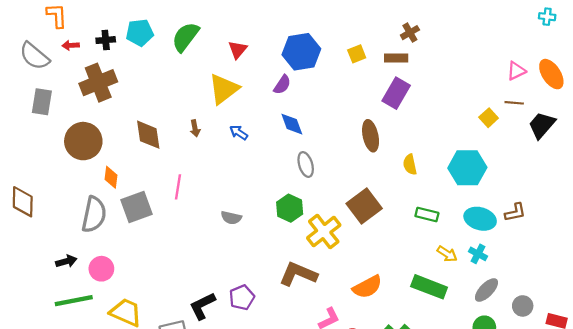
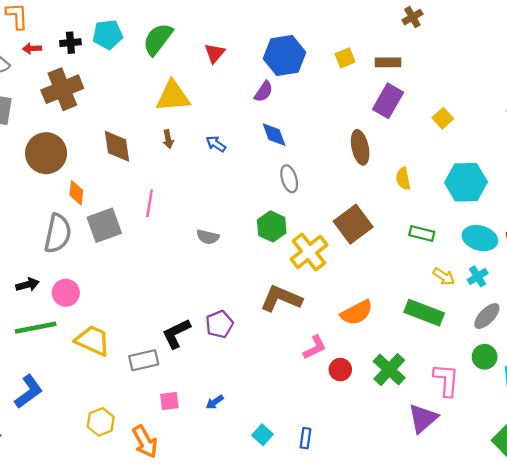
brown cross: (410, 33) -> (412, 17), moved
yellow triangle: (224, 89) -> (173, 96), moved, turned 32
yellow square: (489, 118) -> (443, 118), moved
cyan cross: (478, 254) -> (478, 276), turned 30

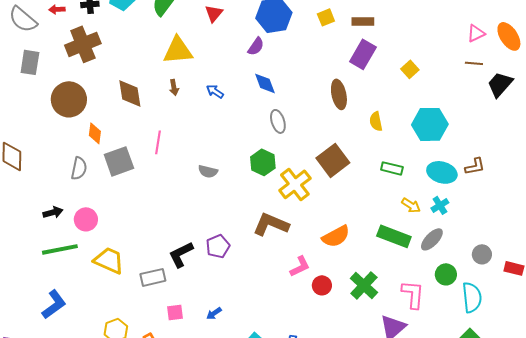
gray semicircle: (58, 233) -> (79, 168), size x0.7
gray ellipse: (487, 316) -> (432, 239), moved

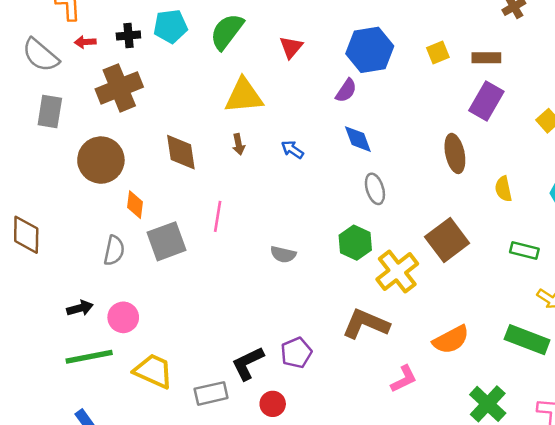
red circle: (322, 285) -> (273, 404), moved

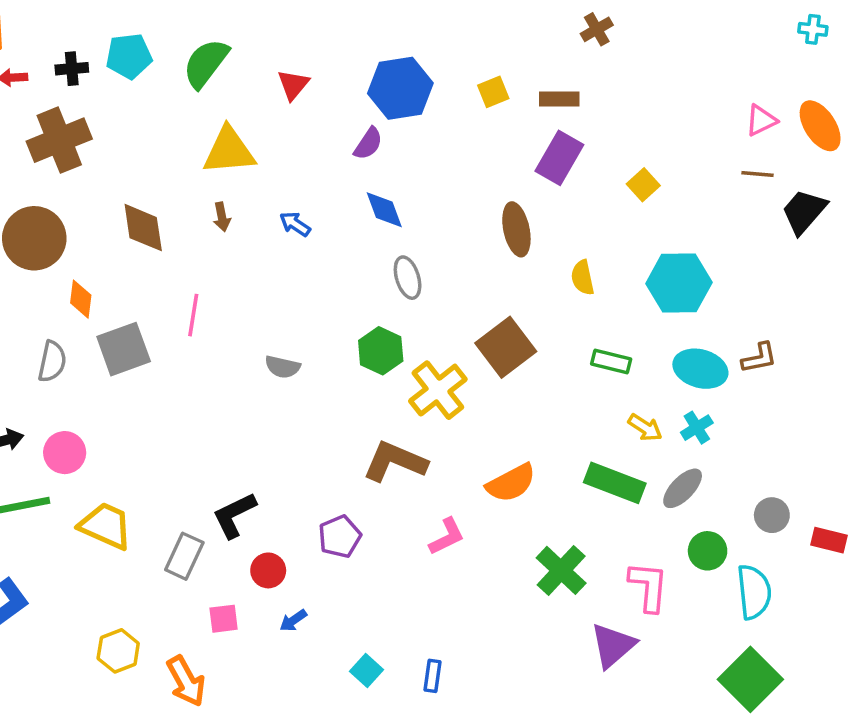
purple pentagon: (296, 353) -> (340, 537), moved
gray rectangle: (211, 393) -> (184, 556), turned -52

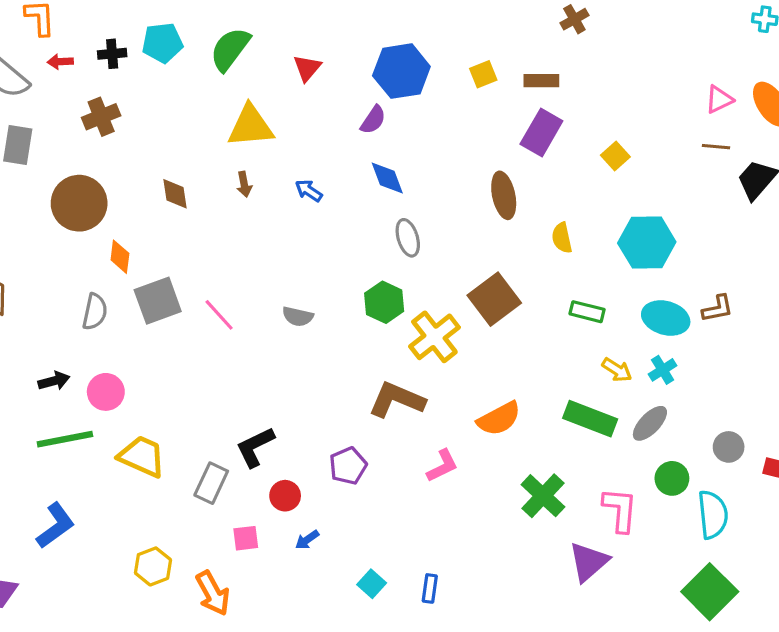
brown cross: (59, 140) -> (101, 117), size x0.7
brown diamond: (143, 228) -> (175, 194), size x0.7
pink line: (193, 315) -> (219, 315), moved, turned -51

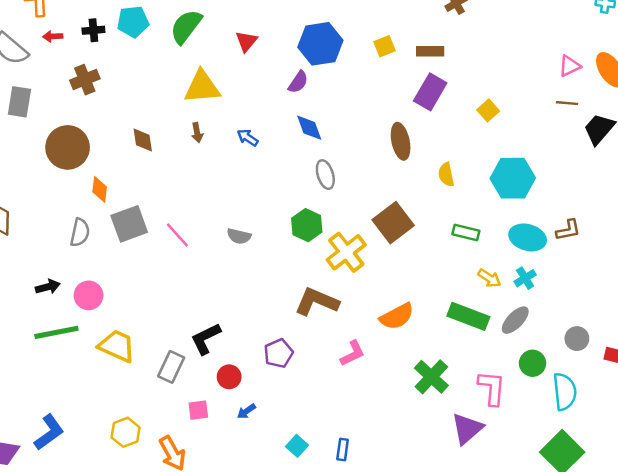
blue L-shape: (55, 526) -> (49, 432), moved

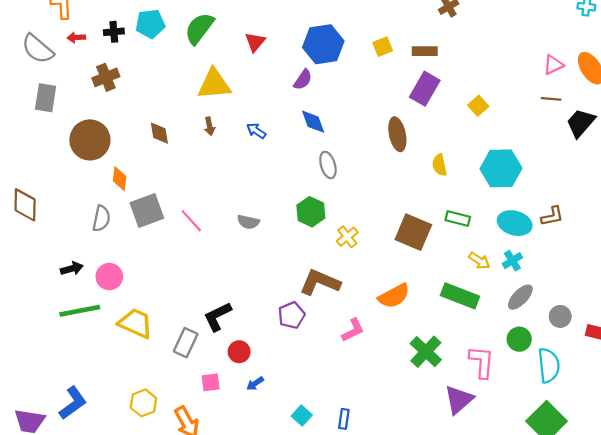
brown square: (393, 223) -> (413, 232), moved, turned -30
yellow cross: (346, 252) -> (347, 237), size x0.6
gray ellipse: (515, 320) -> (520, 297), moved
purple pentagon: (278, 353) -> (291, 315), moved

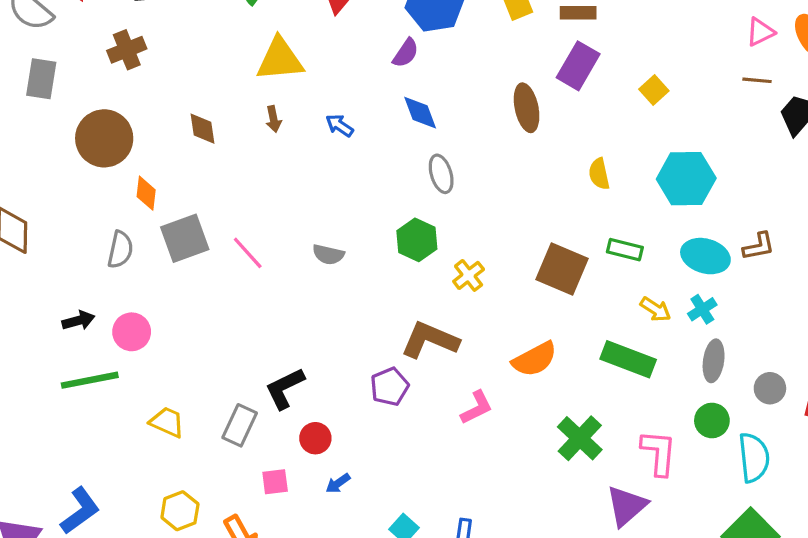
brown ellipse: (397, 134) -> (527, 108), moved
gray ellipse: (520, 297) -> (714, 361), turned -36
yellow trapezoid: (135, 323) -> (167, 422), moved, size x0.7

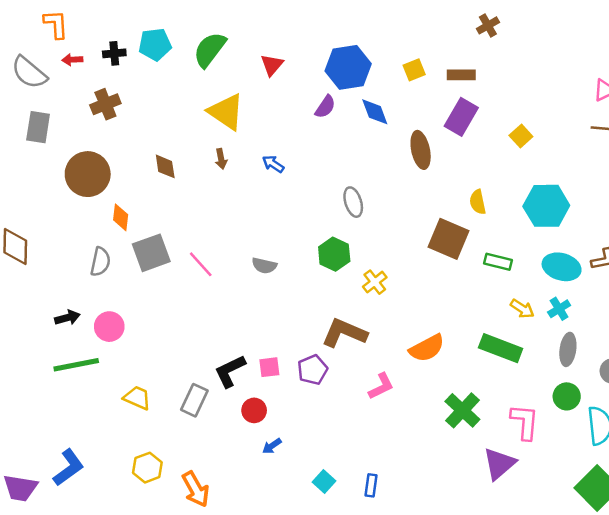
yellow triangle: (280, 59) -> (226, 112), turned 39
blue diamond: (420, 113) -> (375, 112), moved
brown square: (562, 269) -> (448, 239), moved
pink square: (275, 482) -> (269, 367), moved

